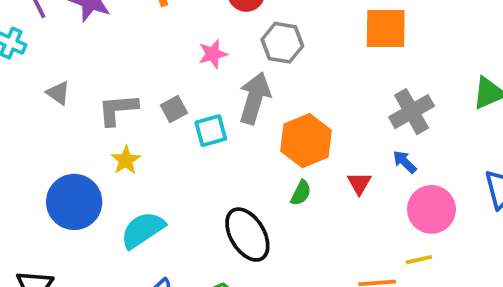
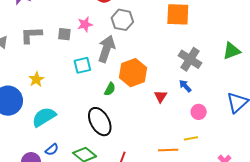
gray L-shape: (118, 109) -> (31, 35), moved
gray square: (174, 109) -> (64, 34), moved, turned 32
gray cross: (412, 112) -> (190, 59), turned -30
green semicircle: (301, 193) -> (110, 89), moved
pink circle: (431, 209) -> (199, 112), size x0.6

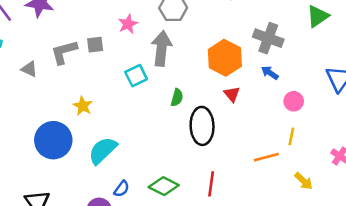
gray square: (64, 34) -> (95, 45), moved
orange hexagon: (133, 73) -> (225, 58), moved
red triangle: (161, 96) -> (232, 94), moved
black ellipse: (100, 122) -> (202, 126), moved, turned 40
yellow line: (191, 138) -> (291, 136), turned -56

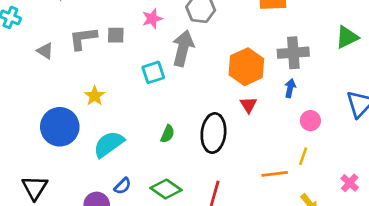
gray cross: (268, 38) -> (293, 53), turned -32
blue arrow: (270, 73) -> (290, 88), turned 60
green semicircle: (177, 98) -> (168, 134), moved

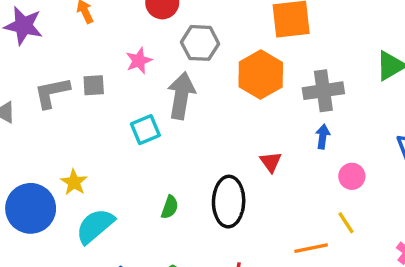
orange hexagon: (246, 67) -> (261, 75), moved
yellow star: (95, 96) -> (74, 182), moved
yellow line: (303, 156) -> (346, 223), turned -48

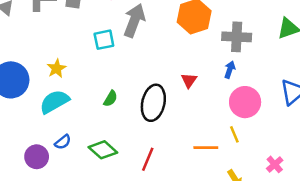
pink circle: (352, 176) -> (245, 102), size x1.6
yellow star: (74, 182) -> (57, 68), moved

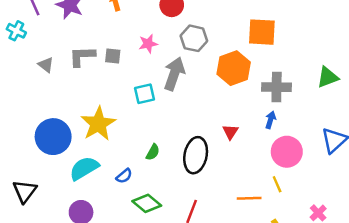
yellow star: (57, 68) -> (98, 124), size x1.8
cyan semicircle: (54, 102) -> (84, 168), moved
blue semicircle: (63, 142) -> (124, 176), moved

